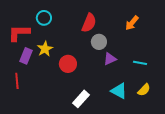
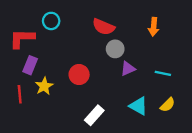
red semicircle: (89, 23) -> (104, 27), turned 90
orange arrow: (132, 23) -> (154, 27), turned -35
yellow star: (45, 49) -> (44, 86), moved

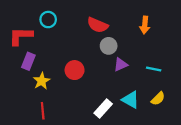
red line: (20, 94) -> (43, 111), moved
white rectangle: (94, 115) -> (103, 109), moved

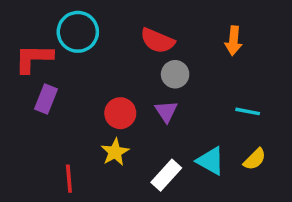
cyan circle: (48, 20) -> (78, 32), size x1.5
purple triangle: (121, 65) -> (166, 111), moved, turned -40
yellow star: (42, 81) -> (115, 152), moved

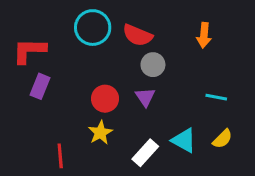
cyan circle: (78, 32) -> (93, 28), moved

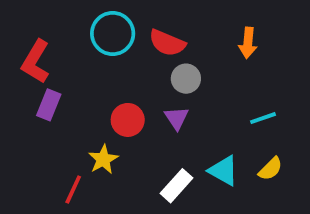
red L-shape: (29, 51) -> (36, 62), turned -60
cyan line: (216, 97) -> (263, 118), turned -30
yellow star: (100, 133) -> (103, 159), moved
red line: (60, 156) -> (73, 189), turned 30

